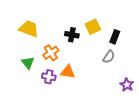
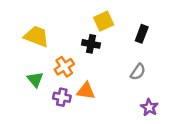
yellow square: (93, 27) -> (104, 21), moved
black rectangle: (115, 37) -> (142, 34), moved
purple star: (127, 85) -> (149, 107), moved

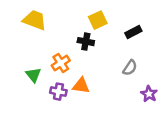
black rectangle: (142, 34) -> (133, 32), turned 42
yellow trapezoid: (36, 36) -> (35, 20), moved
purple star: (149, 107) -> (149, 94), moved

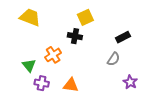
black rectangle: (133, 32) -> (123, 37), moved
orange triangle: (81, 86) -> (71, 85), moved
purple cross: (58, 92) -> (42, 83), moved

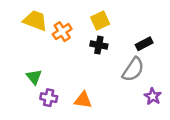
black cross: (75, 36) -> (99, 45), moved
orange cross: (53, 55) -> (62, 32), moved
gray semicircle: (114, 59) -> (133, 69), size x1.5

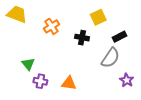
yellow trapezoid: (35, 21) -> (17, 14), moved
yellow square: (100, 21) -> (98, 17), moved

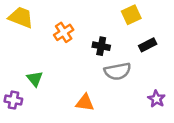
yellow square: (98, 17) -> (131, 15), moved
gray semicircle: (110, 58) -> (118, 71), moved, turned 45
purple cross: (40, 81) -> (13, 100), moved

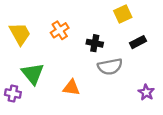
yellow trapezoid: (21, 17) -> (20, 34), moved, turned 40
green triangle: (35, 79) -> (33, 74), size x1.5
orange triangle: (85, 103) -> (71, 88), moved

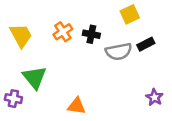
black cross: (95, 43) -> (91, 34), moved
gray semicircle: (110, 67) -> (119, 52), moved
orange triangle: (71, 88) -> (77, 106), moved

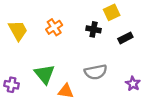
black cross: (91, 34) -> (94, 29), moved
gray semicircle: (119, 52) -> (96, 72), moved
green triangle: (34, 78) -> (45, 74), moved

